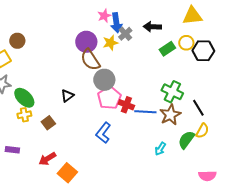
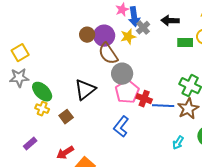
brown circle: (17, 41) -> (87, 35), moved
green rectangle: (167, 49) -> (185, 43), turned 35
black triangle: (67, 96) -> (85, 90), size x1.6
yellow cross: (24, 115) -> (42, 109), turned 32
purple rectangle: (12, 150) -> (30, 144), turned -48

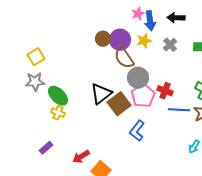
black arrow: (170, 21) -> (176, 18), moved
gray cross: (143, 28) -> (170, 45), moved
red cross: (144, 99) -> (165, 91), moved
brown square: (66, 117) -> (119, 104), moved, size x1.6

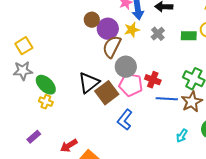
brown circle: (103, 39) -> (92, 20), moved
brown semicircle: (124, 58) -> (112, 47), turned 60
pink pentagon: (143, 96) -> (131, 85), turned -30

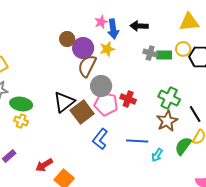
gray cross: (158, 34) -> (150, 53), moved, turned -32
green ellipse: (46, 85) -> (21, 104), turned -35
blue line: (167, 99) -> (137, 141), moved

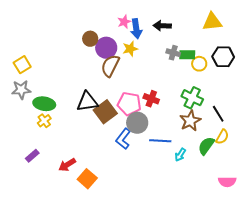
yellow circle: (183, 49) -> (199, 64), moved
gray circle: (101, 86) -> (137, 123), moved
black triangle: (64, 102) -> (87, 102), turned 30
yellow cross: (21, 121) -> (44, 121), turned 32

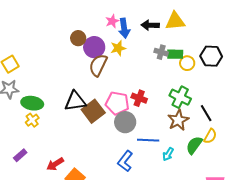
yellow triangle: (212, 22) -> (175, 21), moved
blue L-shape: (123, 139) -> (125, 161), moved

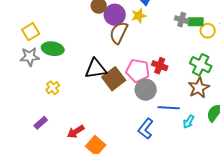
green ellipse: (32, 103) -> (53, 49), moved

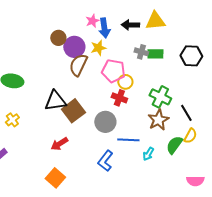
yellow circle: (208, 31) -> (125, 82), moved
pink pentagon: (138, 71) -> (113, 71), moved
red arrow: (76, 132) -> (59, 144), moved

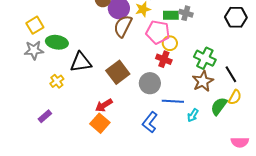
green rectangle: (155, 54) -> (171, 15), moved
black triangle: (55, 101) -> (81, 62), moved
orange square: (55, 178) -> (100, 123), moved

